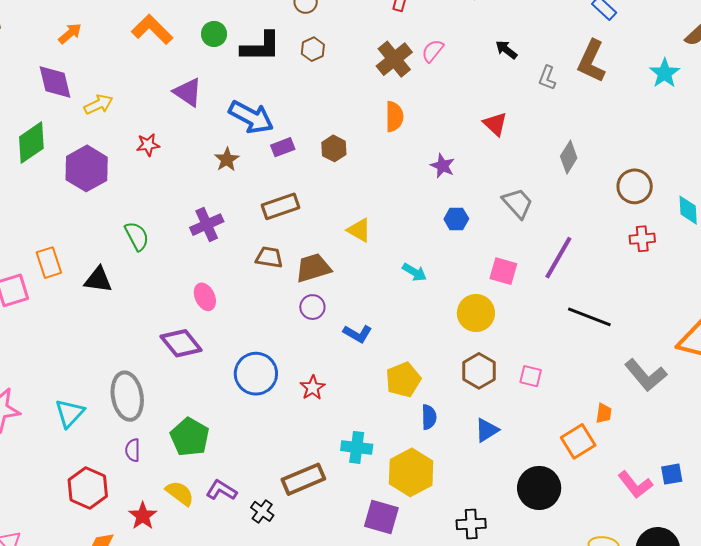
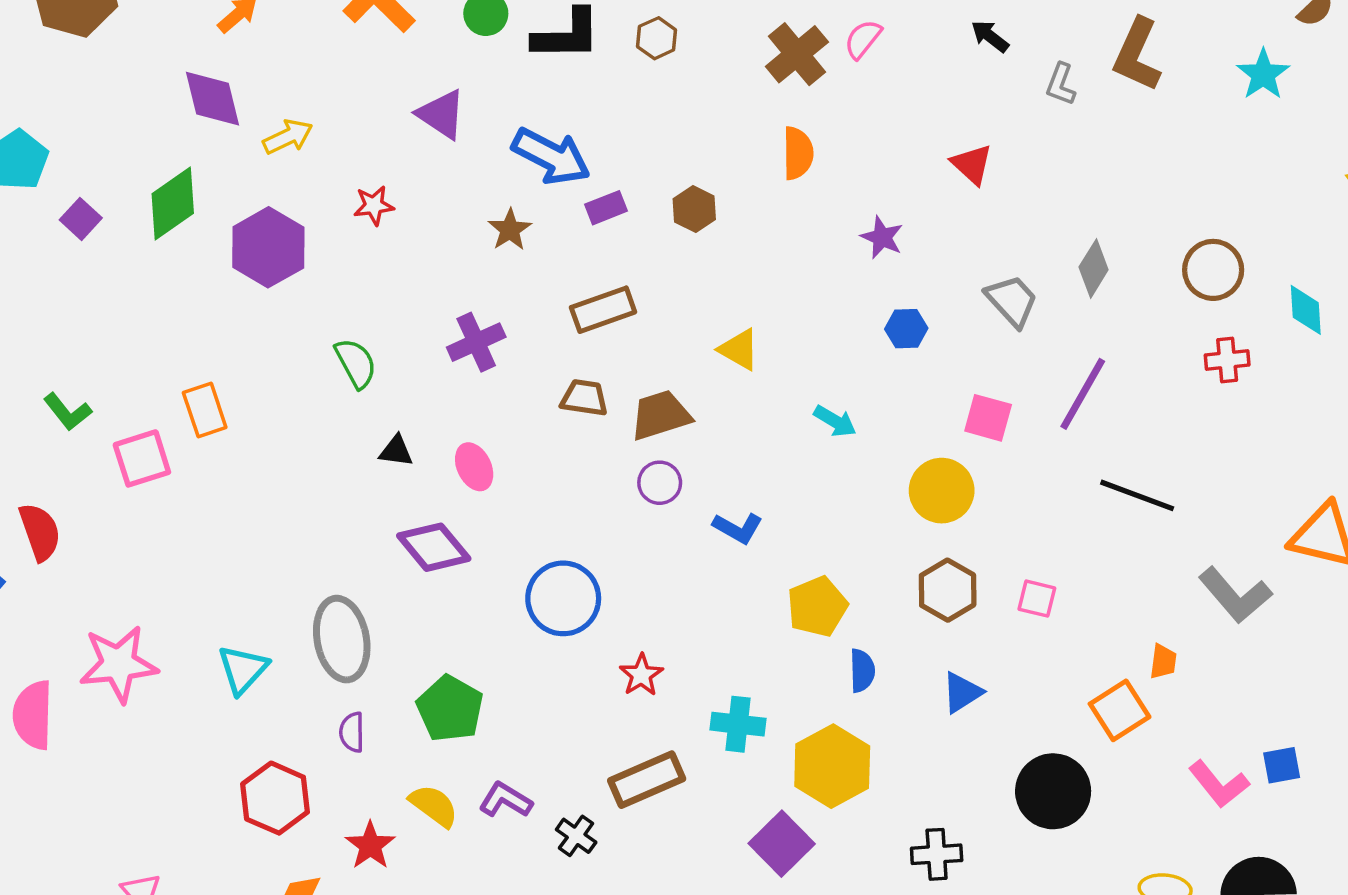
gray diamond: (569, 157) -> (1094, 268), moved
black triangle: (98, 280) -> (396, 451), moved, size x0.7
red star: (313, 388) -> (641, 675), moved
purple square: (381, 517) -> (782, 844), turned 30

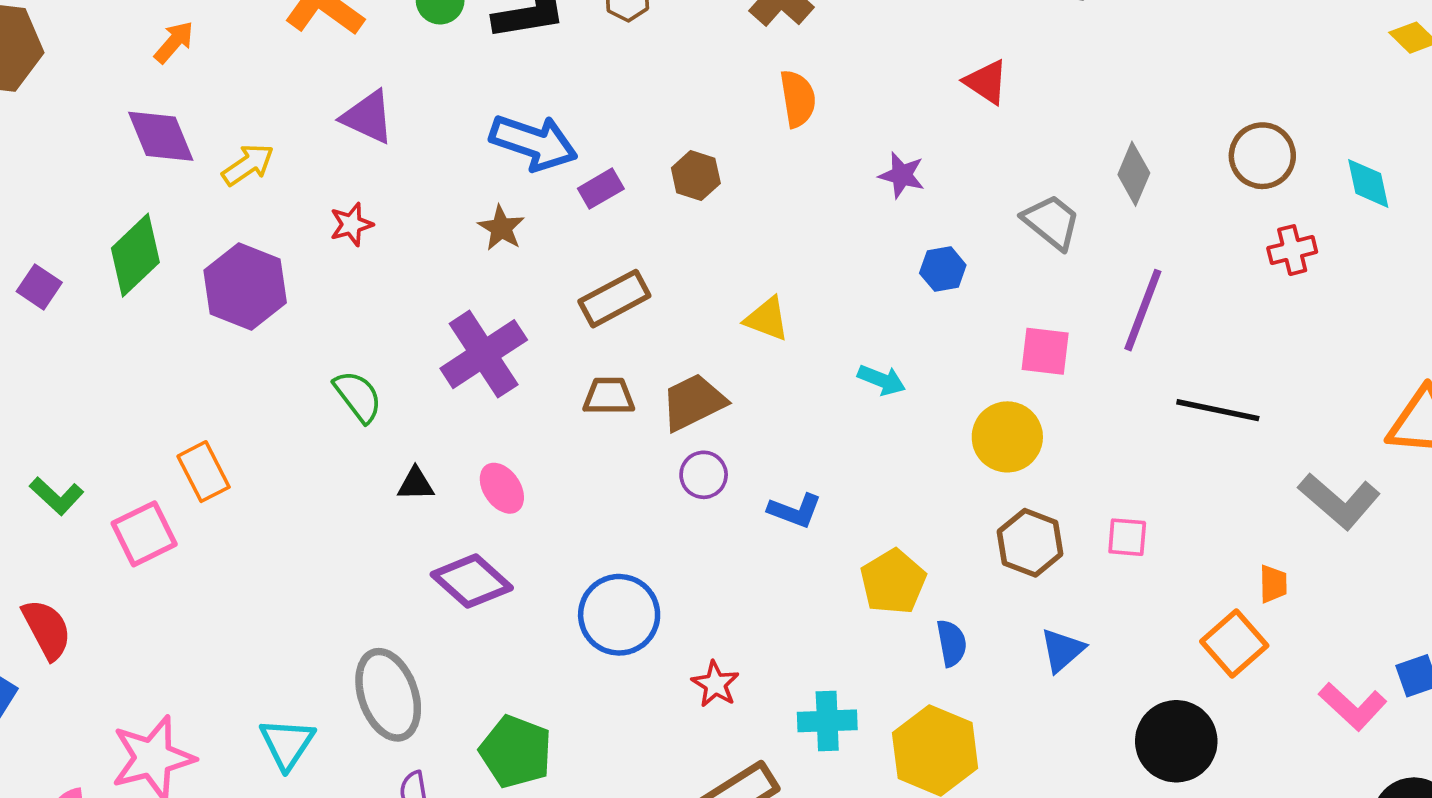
purple triangle: (441, 114) -> (368, 117), moved
purple cross: (476, 342) -> (484, 354), size x1.4

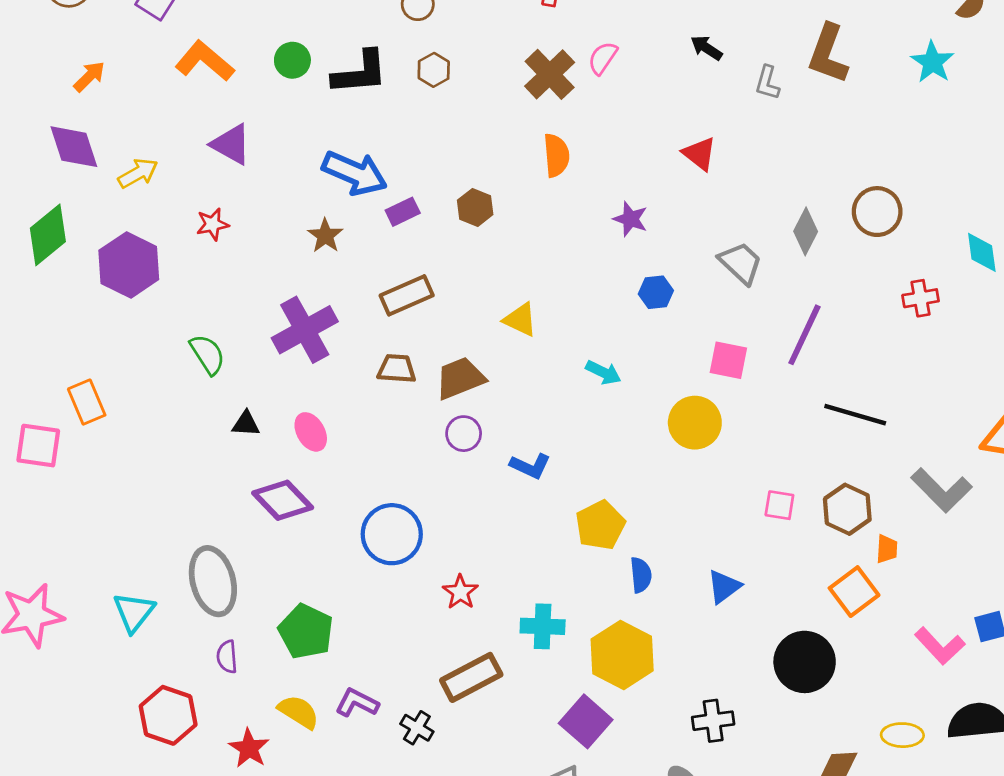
brown circle: (1262, 156) -> (877, 212), moved
pink square: (144, 534) -> (38, 446), turned 30
brown hexagon: (1030, 543) -> (847, 509), moved

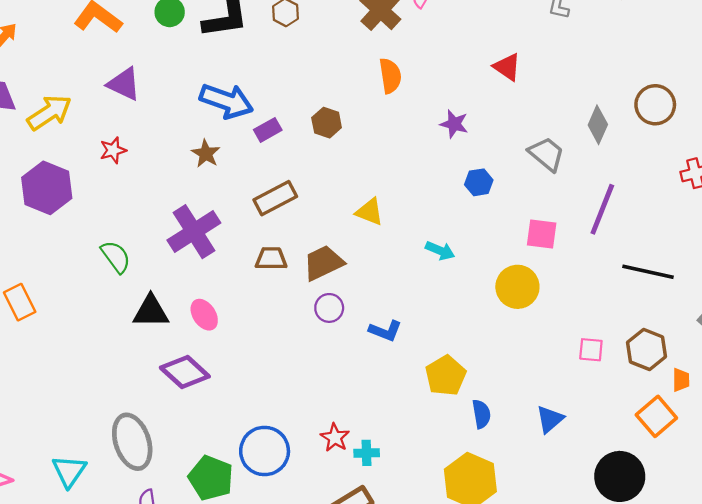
yellow arrow: (138, 173) -> (49, 112), size x1.4
black triangle: (246, 424) -> (151, 311), size x1.6
blue circle: (392, 534) -> (265, 451), moved
cyan cross: (543, 626) -> (367, 453), moved, size x0.7

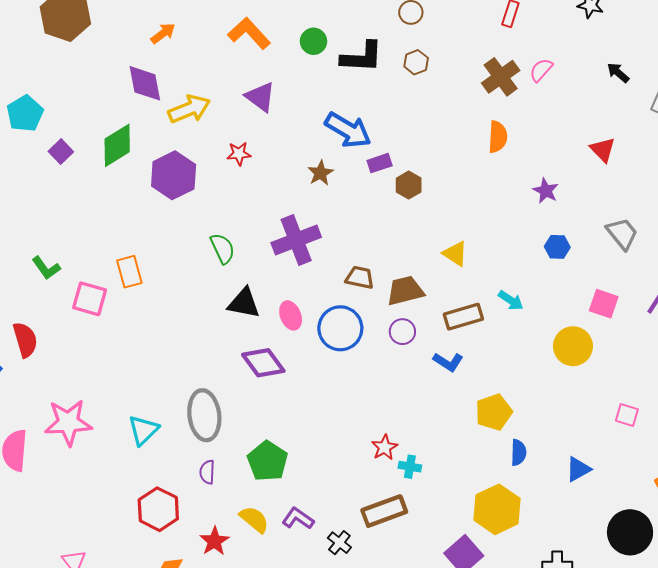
brown hexagon: (327, 123) -> (409, 185), moved
brown rectangle: (275, 198) -> (463, 317), moved
blue circle: (265, 451) -> (340, 328), moved

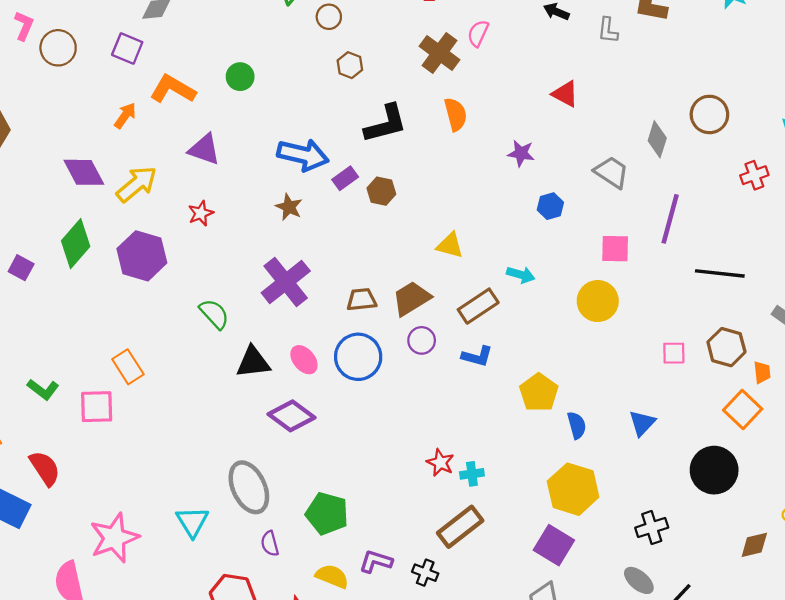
orange arrow: (163, 33) -> (125, 116), moved
black L-shape: (362, 57) -> (386, 124), moved

